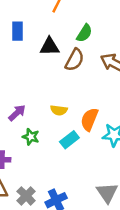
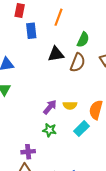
blue rectangle: (17, 31) -> (31, 31), moved
purple arrow: (17, 113) -> (50, 107), moved

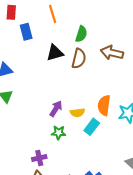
orange line: (58, 17) -> (53, 14), turned -30
yellow semicircle: (70, 105) -> (77, 113), moved

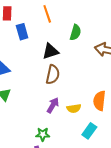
brown semicircle: (79, 59) -> (53, 75), moved
cyan rectangle: (92, 127) -> (89, 131), moved
green star: (59, 133) -> (43, 134), moved

